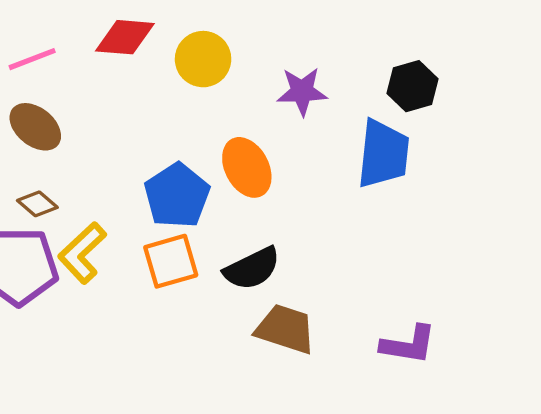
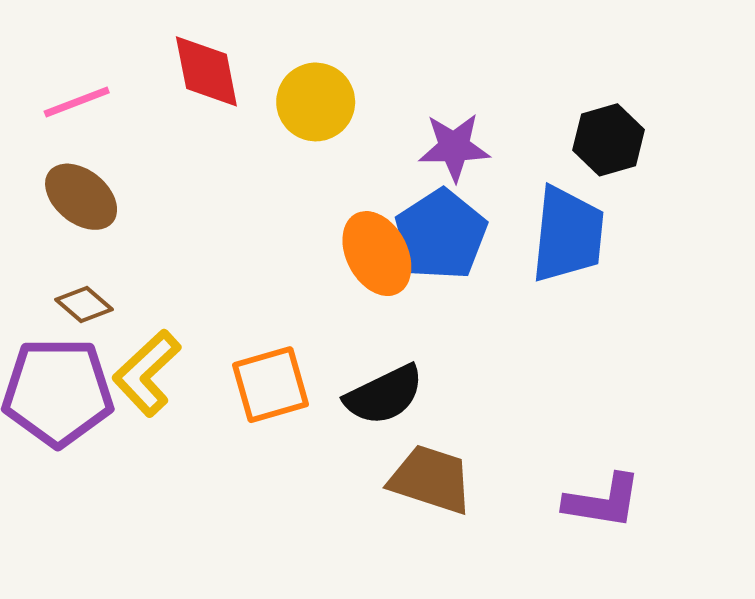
red diamond: (125, 37) -> (206, 71), turned 74
blue pentagon: (177, 196) -> (441, 235), moved

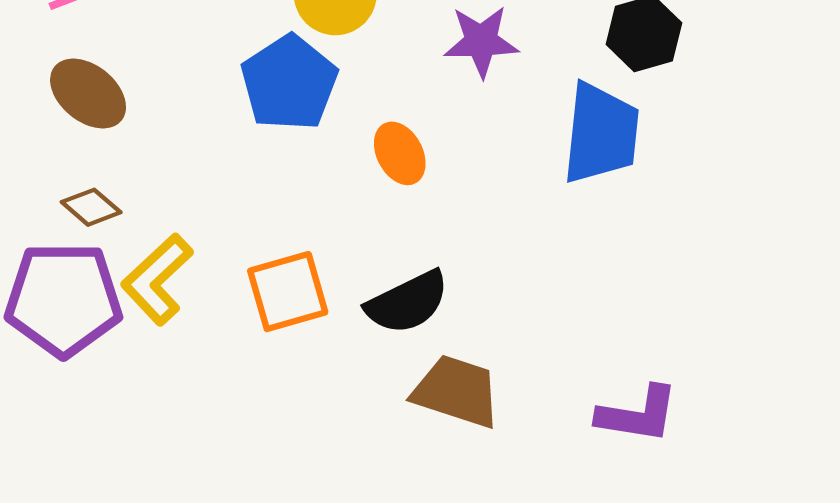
blue pentagon: (441, 235) -> (289, 83), moved
orange ellipse: (377, 254) -> (400, 153), size x0.7

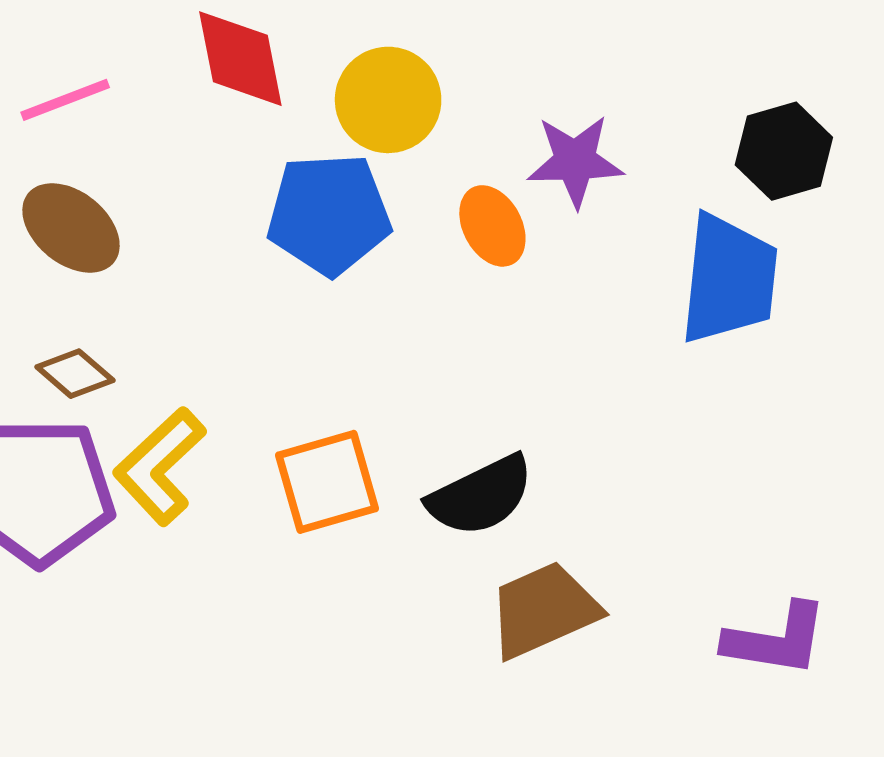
blue pentagon: (289, 83) -> (329, 214), turned 30
orange ellipse: (400, 153) -> (492, 226), moved
brown trapezoid: (457, 391) -> (544, 610), turned -42

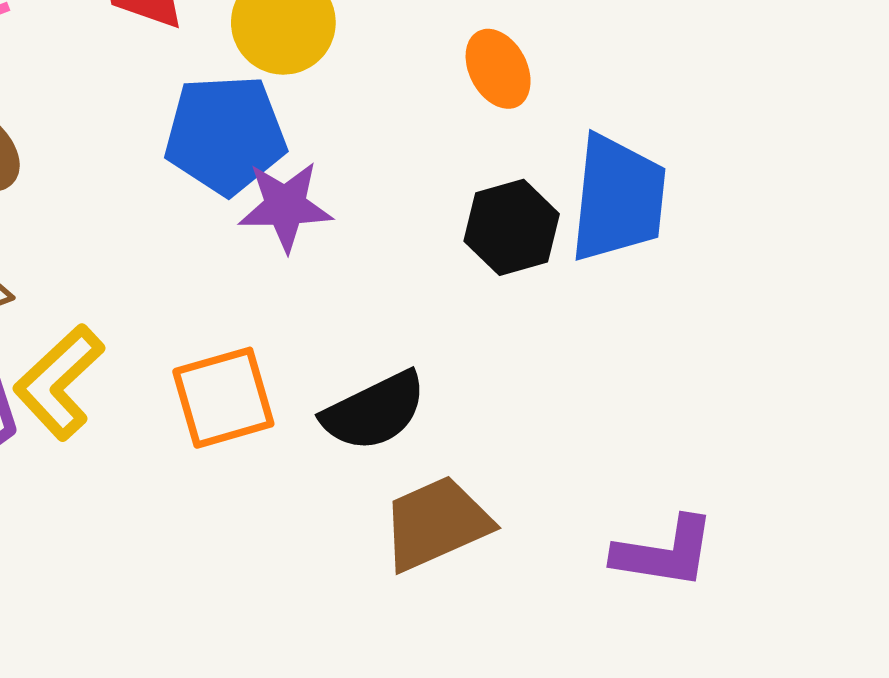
black hexagon: (784, 151) -> (512, 227), moved
purple star: (575, 161) -> (285, 206), moved
orange ellipse: (492, 226) -> (498, 69), moved

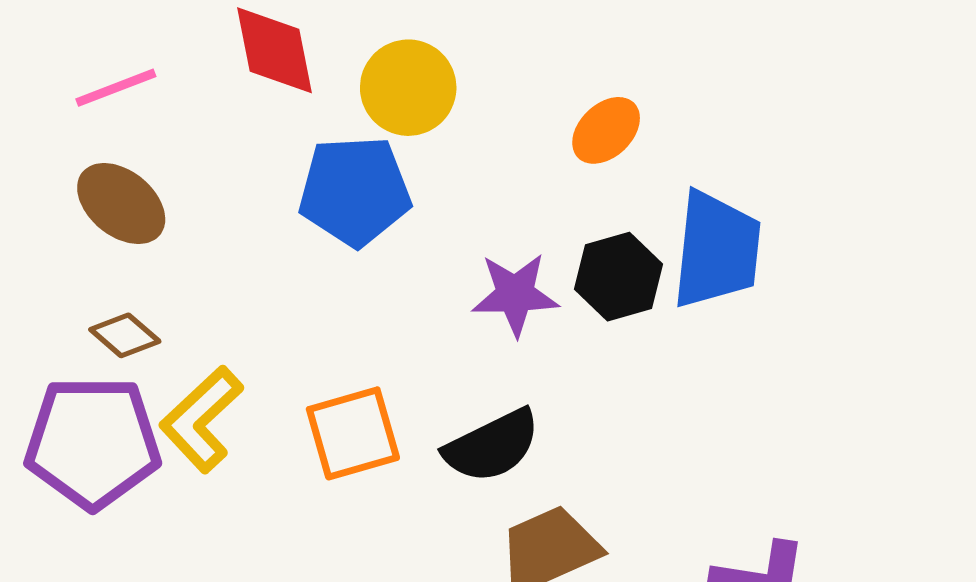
orange ellipse: (498, 69) -> (606, 130), turned 74
purple star: (285, 206) -> (515, 294), moved

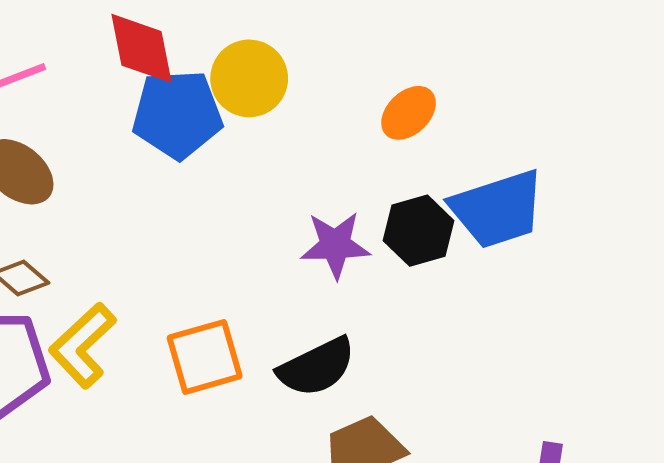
blue pentagon: (355, 191) -> (177, 114), moved
blue trapezoid: (717, 250) -> (498, 209), turned 66

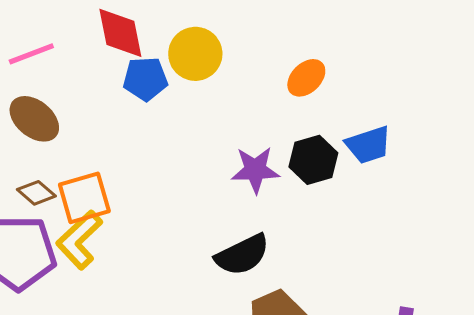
blue pentagon: (177, 114) -> (145, 79), size x0.7
blue trapezoid: (498, 209) -> (368, 145), size x0.7
orange square: (205, 357) -> (84, 198), moved

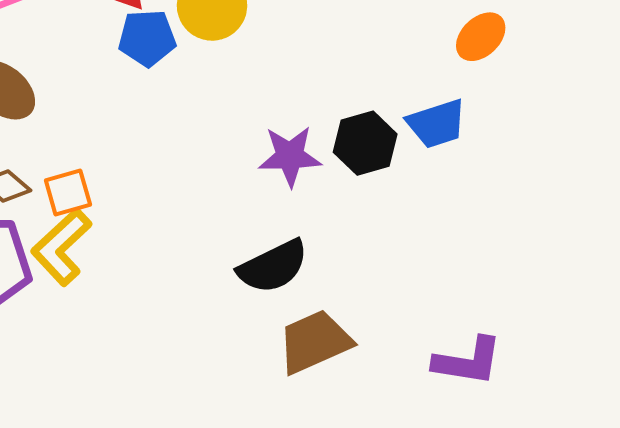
orange ellipse: (306, 78) -> (481, 37), moved
orange square: (84, 198) -> (68, 192), size x0.7

